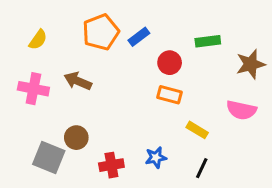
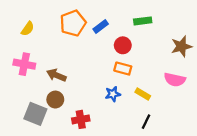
green rectangle: (208, 41) -> (143, 21), moved
brown arrow: (78, 81) -> (56, 75), moved
blue star: (156, 157) -> (113, 94), moved

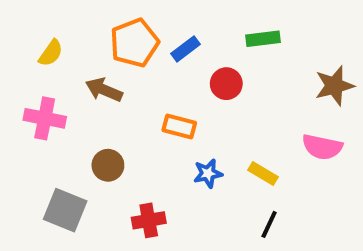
orange rectangle: (123, 69) -> (179, 126), moved
brown arrow: (56, 75) -> (104, 90), moved
brown circle: (55, 100) -> (108, 165), moved

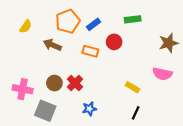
pink cross: (45, 118) -> (23, 89), moved
orange rectangle: (179, 126) -> (90, 51), moved
blue star: (208, 173) -> (89, 109), moved
gray square: (65, 210) -> (45, 111), moved
red cross: (149, 220) -> (75, 83), moved, turned -35

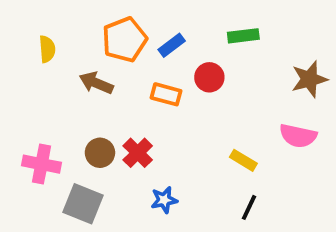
yellow semicircle: (26, 26) -> (47, 49), turned -40

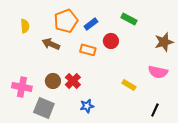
green rectangle: (243, 36) -> (129, 19), turned 35
black line: (249, 207) -> (155, 110), moved

